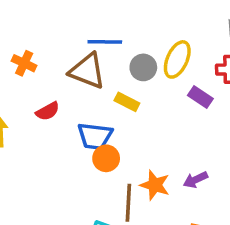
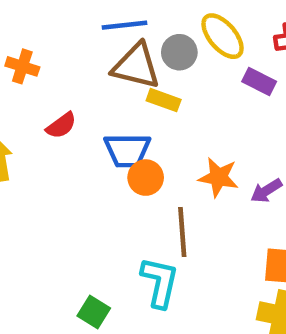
yellow ellipse: (177, 59) -> (223, 36), turned -57
brown triangle: (87, 71) -> (136, 66), moved
orange star: (155, 185) -> (218, 177), moved

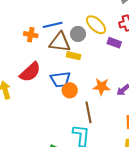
orange cross: (22, 66) -> (31, 35), moved
red semicircle: (61, 125) -> (30, 72), size x1.6

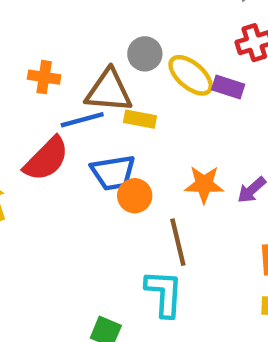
blue line: (53, 25) -> (82, 120), moved
yellow ellipse: (96, 25) -> (191, 75), moved
gray circle: (78, 34) -> (145, 54), moved

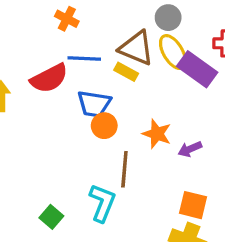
gray circle: (145, 54) -> (168, 18), moved
purple rectangle: (228, 87) -> (197, 69), size x1.6
brown triangle: (109, 91) -> (136, 48), moved

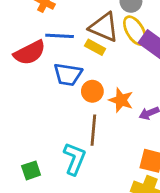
orange circle: (104, 126) -> (92, 91), moved
green square: (51, 217) -> (31, 170), turned 30

